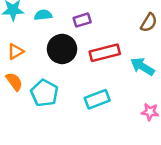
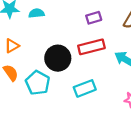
purple rectangle: (82, 20) -> (94, 18), moved
black circle: (62, 49) -> (58, 58), moved

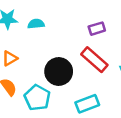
red rectangle: (91, 47) -> (94, 60), turned 55

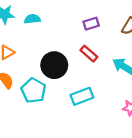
red rectangle: (94, 60) -> (89, 54), size x0.7

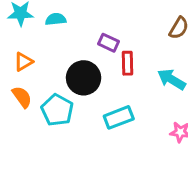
purple rectangle: (91, 24) -> (108, 43), moved, turned 42
red rectangle: (89, 54) -> (128, 63), turned 48

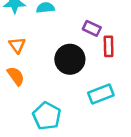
orange triangle: (23, 62) -> (17, 45), turned -36
cyan pentagon: (57, 110) -> (47, 116), moved

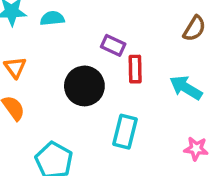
cyan rectangle: (101, 94) -> (125, 132), turned -55

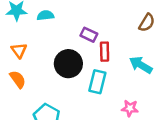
cyan rectangle: (125, 132) -> (97, 82), moved
pink star: (196, 149) -> (130, 108), moved

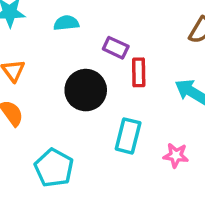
cyan semicircle: (45, 15) -> (66, 23), moved
cyan rectangle: (97, 82) -> (128, 136), moved

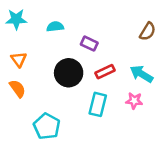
red rectangle: (139, 72) -> (105, 72), moved, turned 66
pink star: (176, 155) -> (134, 101), moved

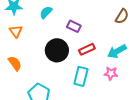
cyan semicircle: (55, 27) -> (46, 12), turned -40
orange triangle: (19, 59) -> (16, 31), moved
cyan arrow: (142, 74) -> (117, 51), turned -60

